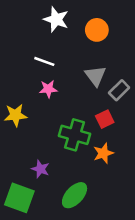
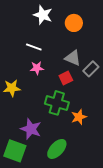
gray triangle: (95, 76) -> (73, 58), turned -30
red square: (105, 119) -> (66, 78), moved
purple star: (40, 169) -> (31, 129), size x1.5

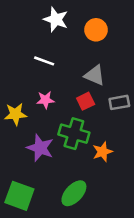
pink star: (37, 68) -> (45, 100), moved
gray rectangle: (91, 69) -> (119, 102), moved, turned 35
purple star: (31, 129) -> (40, 148), moved

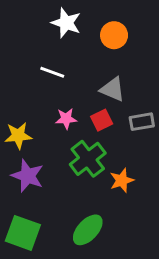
pink star: (45, 100) -> (66, 119), moved
green cross: (74, 134) -> (88, 159), turned 36
purple star: (40, 148) -> (27, 176), moved

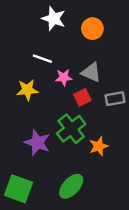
pink star: (66, 119) -> (64, 77), moved
yellow star: (18, 136) -> (27, 90), moved
purple star: (27, 176) -> (37, 142), moved

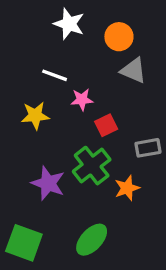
gray triangle: (91, 72) -> (133, 71), moved
gray rectangle: (115, 99) -> (148, 148), moved

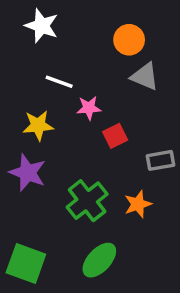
white star: (69, 24) -> (42, 26), moved
green cross: (92, 166) -> (87, 201), moved
purple star: (48, 183) -> (28, 173), moved

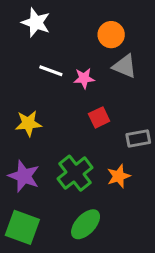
pink star: (89, 108) -> (84, 78), moved
yellow star: (38, 125) -> (28, 123), moved
purple star: (28, 173) -> (24, 176), moved

